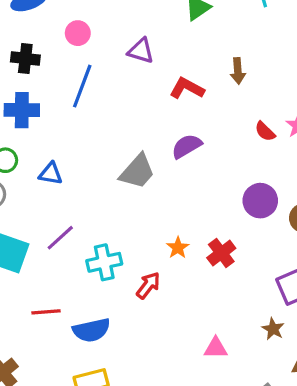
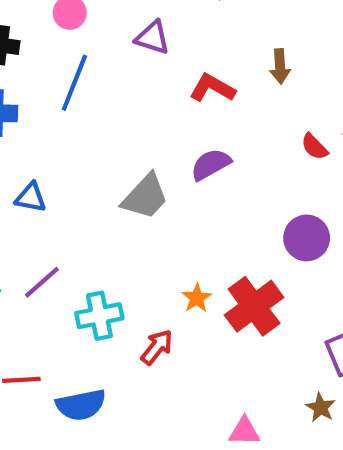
red cross: (221, 253) -> (254, 306), size x1.5

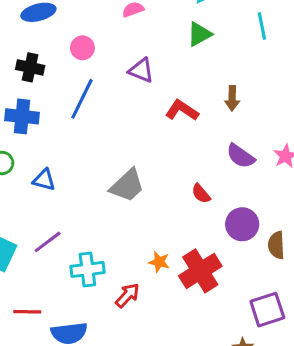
red semicircle: (314, 147) -> (201, 194), moved
purple semicircle: (211, 164) -> (241, 156), moved, turned -120
orange star: (197, 298) -> (159, 262), turned -30

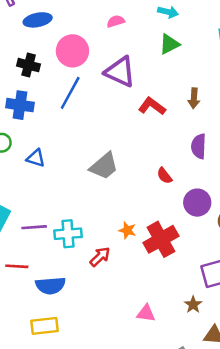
pink circle: (82, 48) -> (72, 51), size x1.6
purple triangle: (141, 70) -> (120, 72), size x1.5
purple semicircle: (241, 156) -> (199, 146), turned 55
purple line: (48, 242) -> (34, 227), moved, turned 30

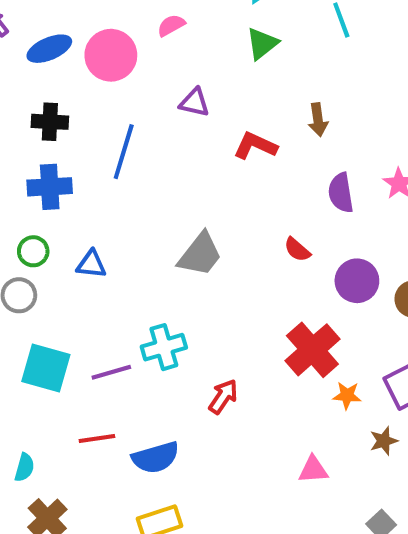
pink circle: (72, 51) -> (111, 55), moved
purple triangle: (120, 72) -> (194, 103), size x0.6
orange star: (127, 230) -> (347, 395), moved
cyan cross: (68, 234) -> (164, 347), moved
brown star: (193, 305) -> (384, 441), turned 30

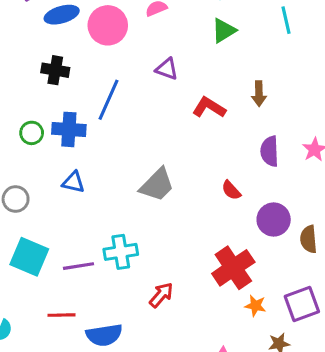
blue cross: (50, 187) -> (69, 129), moved
green circle: (33, 251) -> (32, 133), moved

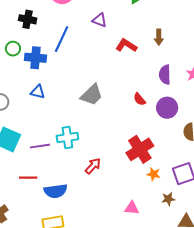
green circle: (32, 133) -> (13, 49), moved
purple circle: (274, 220) -> (167, 108), moved

